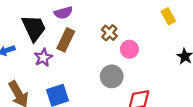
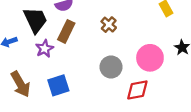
pink circle: (129, 49) -> (150, 58), moved, size x1.5

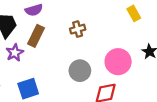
brown cross: (109, 25) -> (78, 29), turned 32

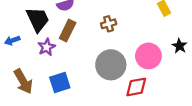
gray circle: (80, 71) -> (111, 65), size x1.4

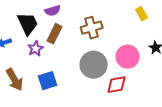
brown cross: (109, 24) -> (92, 28), size x1.5

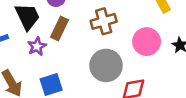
pink circle: (128, 57) -> (147, 42), moved

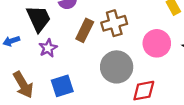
brown rectangle: (60, 28) -> (85, 30), moved

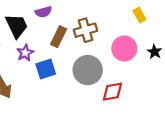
blue square: (62, 86) -> (46, 69), moved

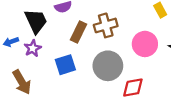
purple star: (25, 53) -> (33, 48), moved

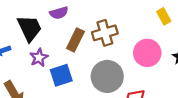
purple star: (33, 48) -> (39, 58), moved

